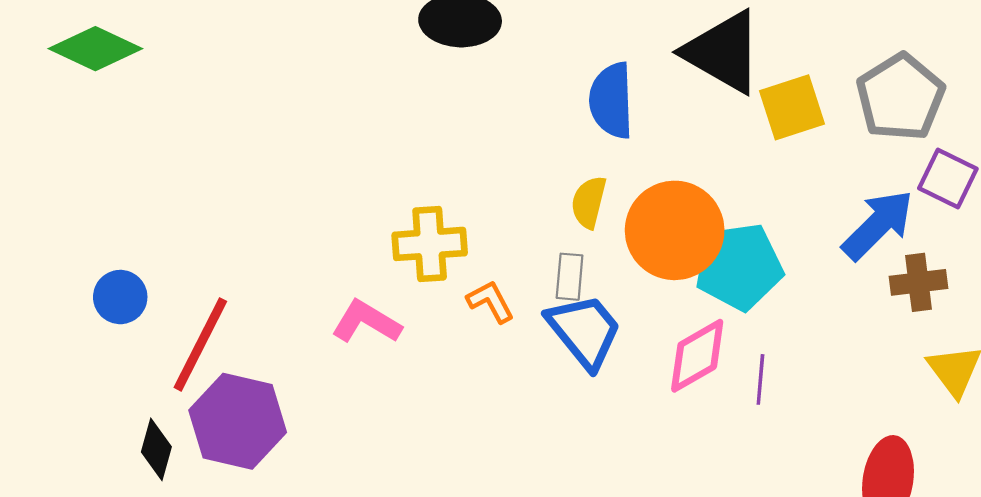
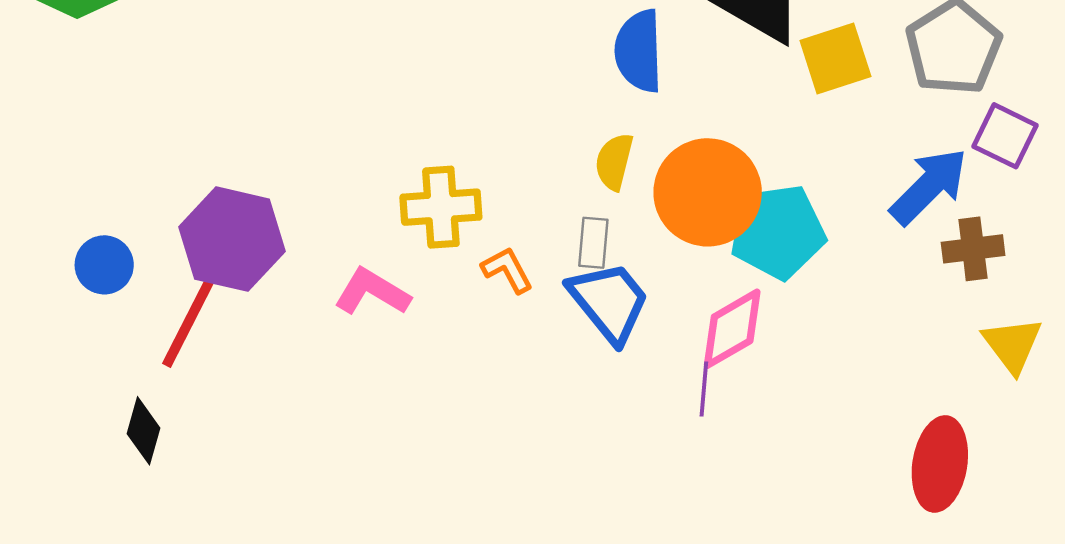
purple line: (760, 379) -> (704, 389), moved
purple hexagon: (238, 421) -> (232, 239), moved

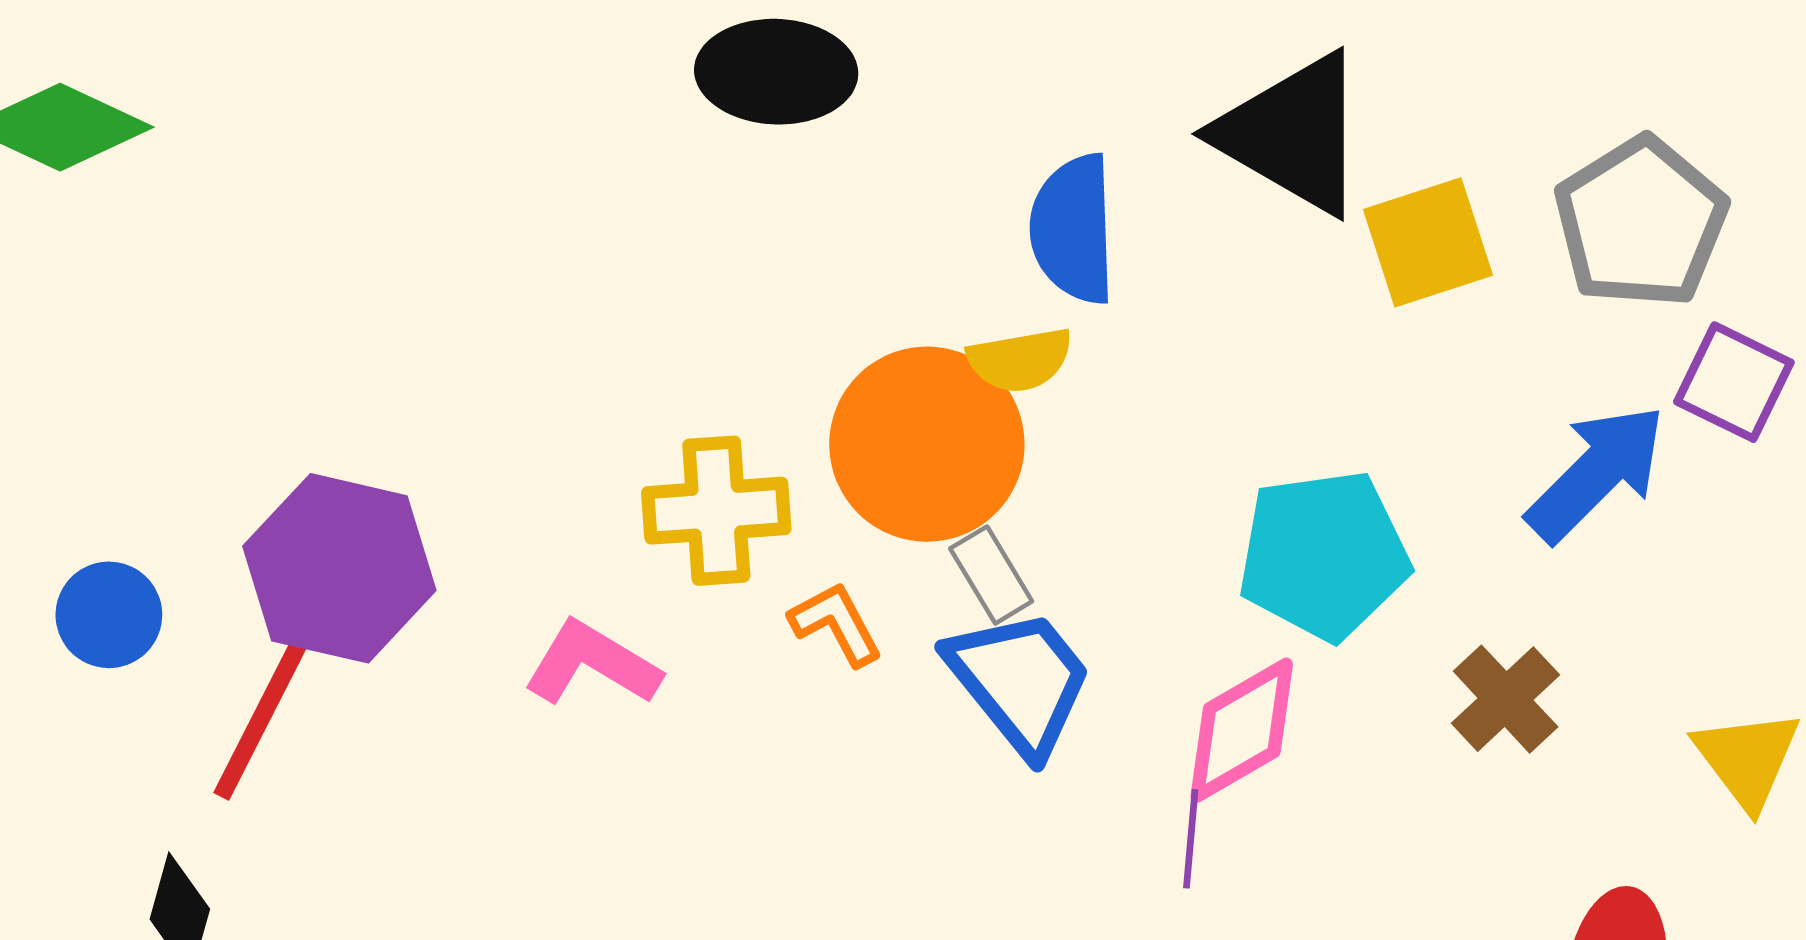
yellow semicircle: (614, 162) -> (1020, 360), moved, turned -114
orange circle: (708, 192) -> (927, 444), moved
gray rectangle: (593, 243) -> (991, 575), turned -36
brown cross: (973, 249) -> (1506, 699), moved, turned -36

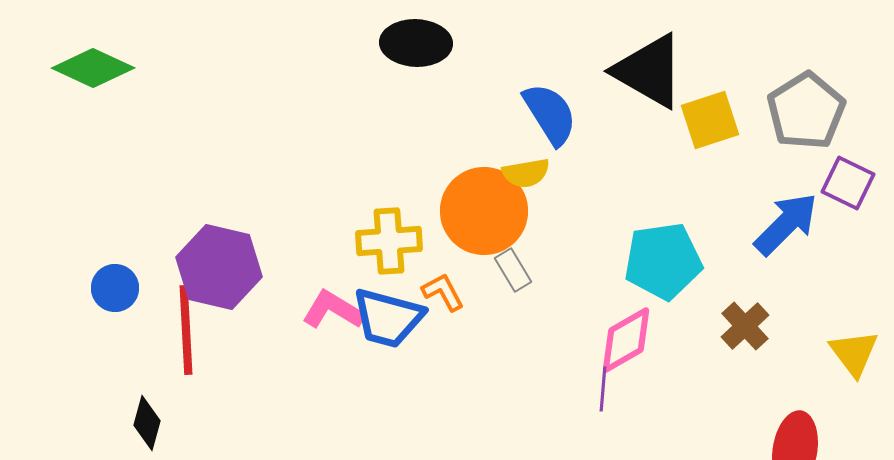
blue semicircle: (1073, 229) -> (550, 114), turned 150
blue trapezoid: (1020, 681) -> (388, 318), moved, turned 144
red line: (266, 708) -> (186, 330), turned -30

